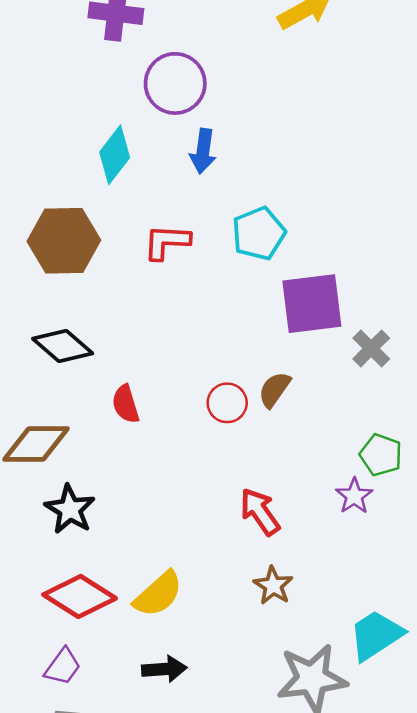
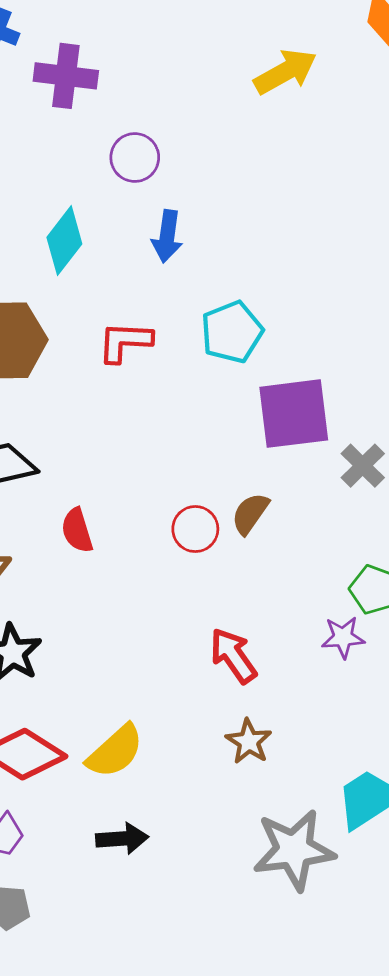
purple circle: (175, 83) -> (135, 158), size x0.7
purple star: (354, 496) -> (343, 637), turned 30

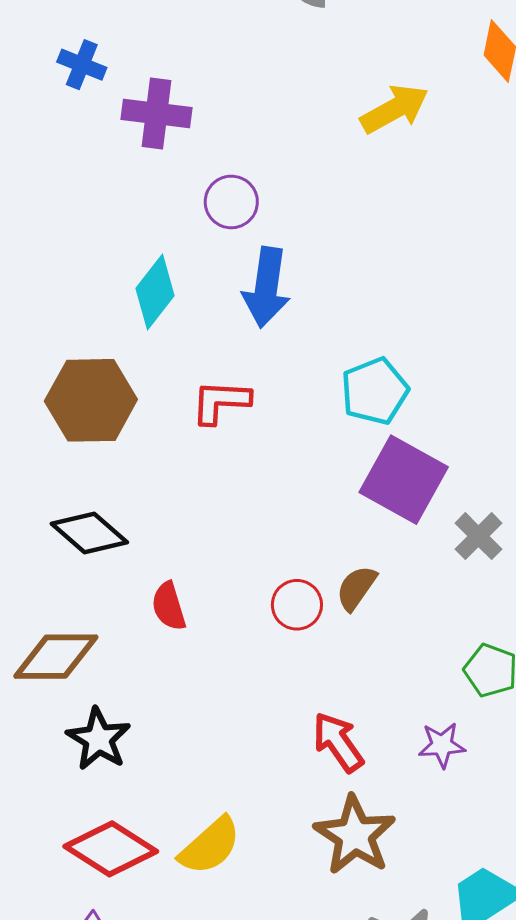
blue arrow: (167, 236) -> (266, 287), size x1.4
cyan pentagon: (232, 332) -> (375, 391), moved
purple square: (294, 414) -> (404, 480), turned 36
purple star: (343, 637) -> (442, 745), moved
brown star: (249, 741) -> (355, 835), size x1.6

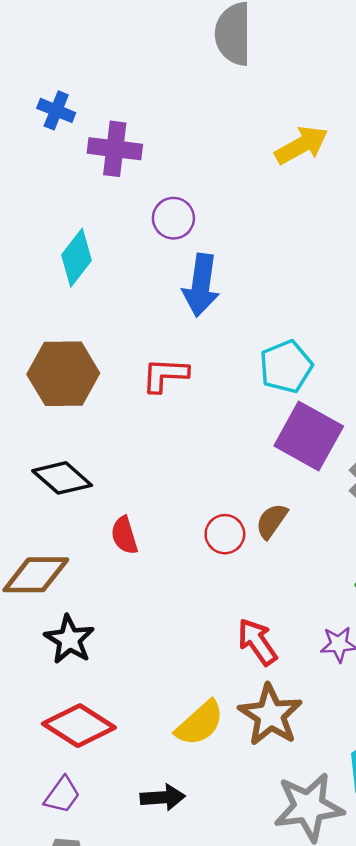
cyan diamond: (155, 292) -> (76, 258), moved
yellow semicircle: (210, 846) -> (200, 723), moved

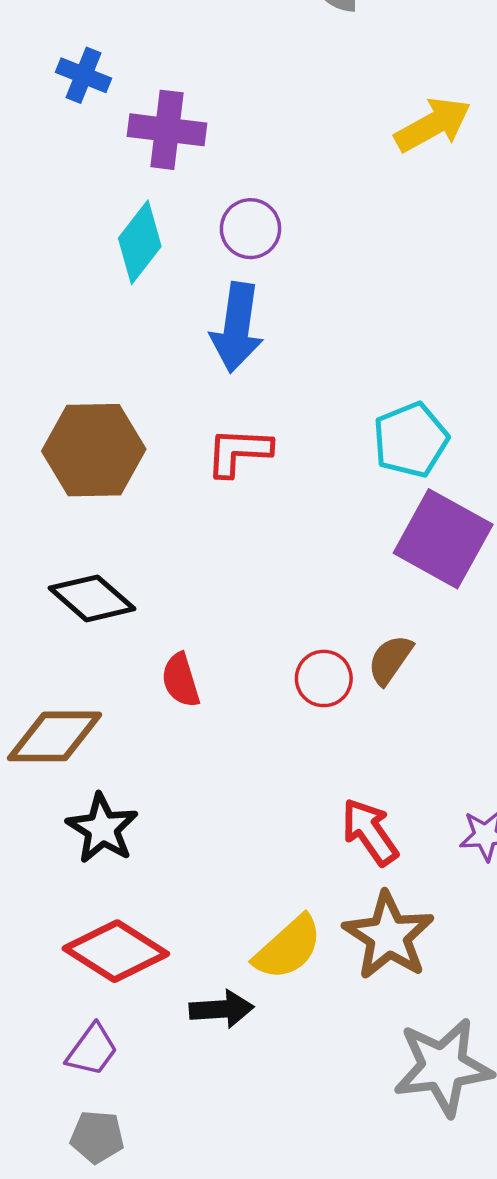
cyan diamond: (76, 258) -> (140, 242), moved
blue arrow: (201, 285) -> (237, 327), moved
black arrow: (163, 797) -> (222, 1009), moved

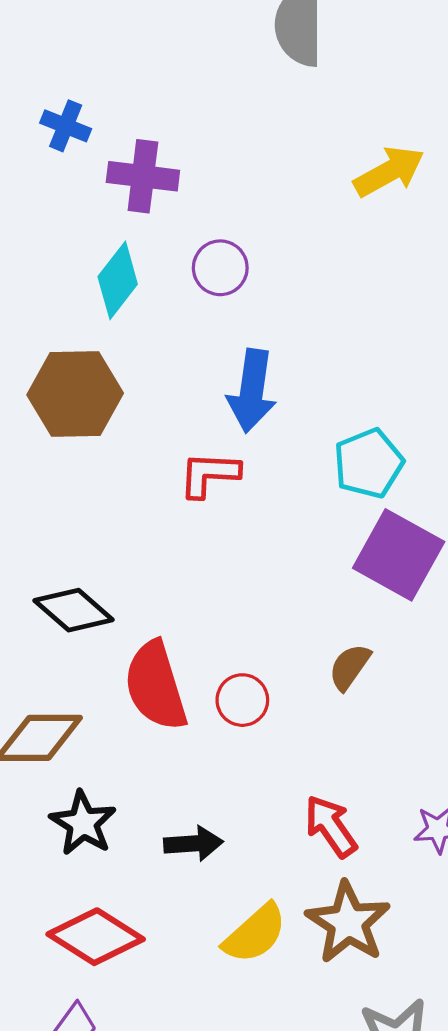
blue arrow: (237, 327) -> (252, 391), moved
brown hexagon: (94, 450) -> (75, 394), moved
red circle: (324, 678) -> (242, 700), moved
red semicircle: (181, 680) -> (156, 686), size x1.8
black arrow: (222, 1009) -> (193, 844), moved

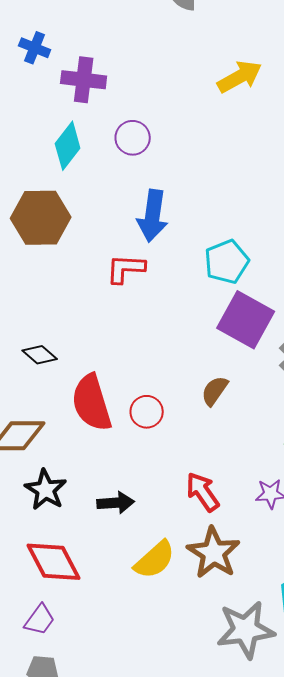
black diamond: (74, 610) -> (40, 355), size x0.7
red diamond: (96, 937) -> (54, 562), turned 30

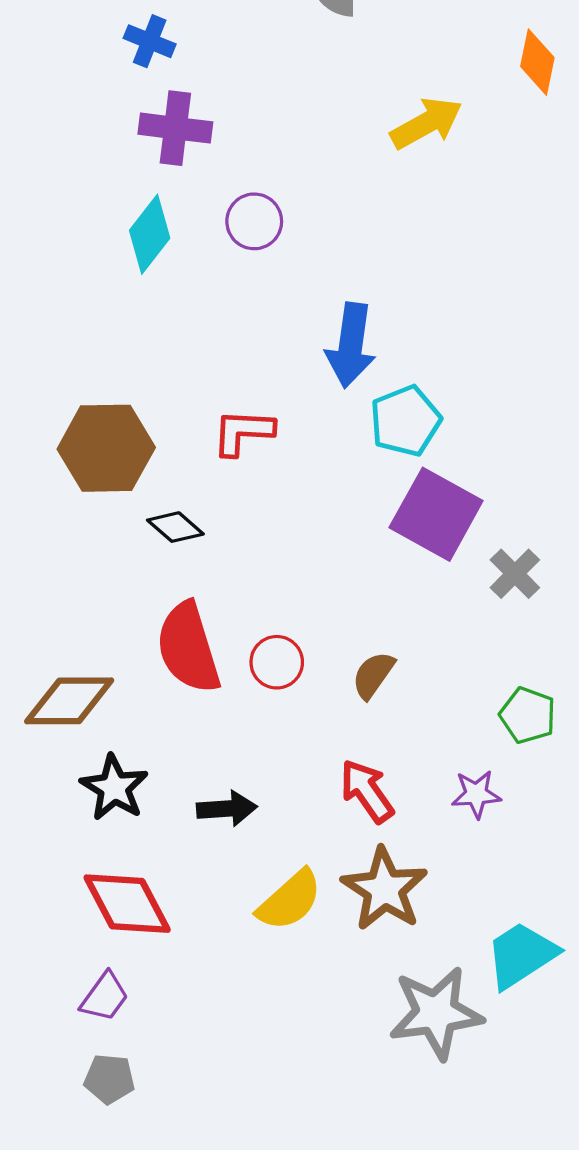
blue cross: (35, 48) -> (150, 41), moved
blue arrow: (153, 216) -> (351, 345), moved
brown hexagon: (41, 218) -> (106, 448), moved
black diamond: (40, 355) -> (175, 527), moved
brown semicircle: (215, 391) -> (373, 675), moved

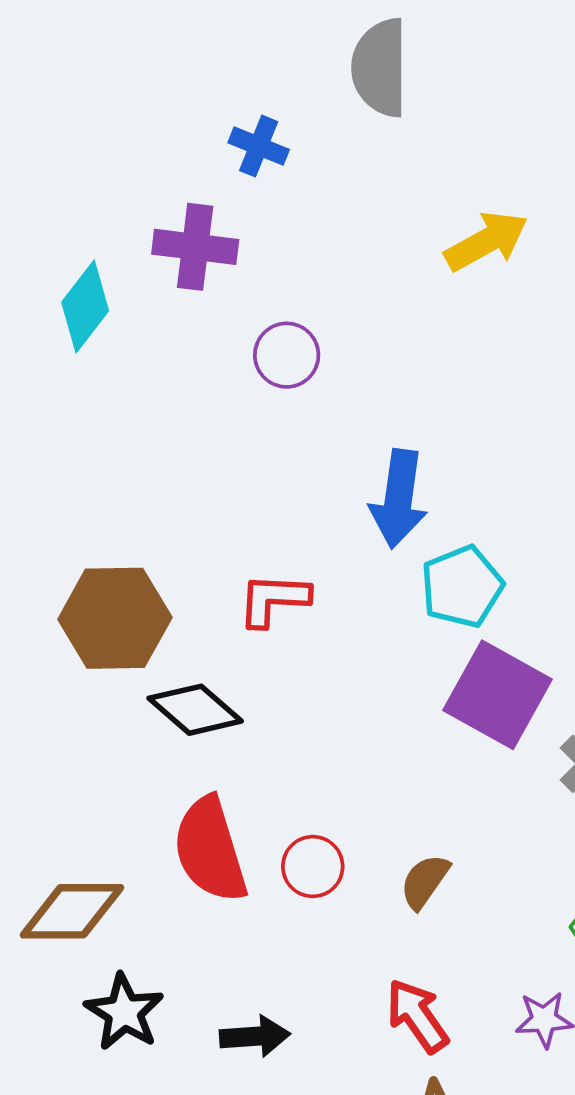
blue cross: (150, 41) -> (259, 146), moved
cyan diamond: (150, 234) -> (85, 307), moved
black diamond: (175, 527) -> (195, 710), size x1.4

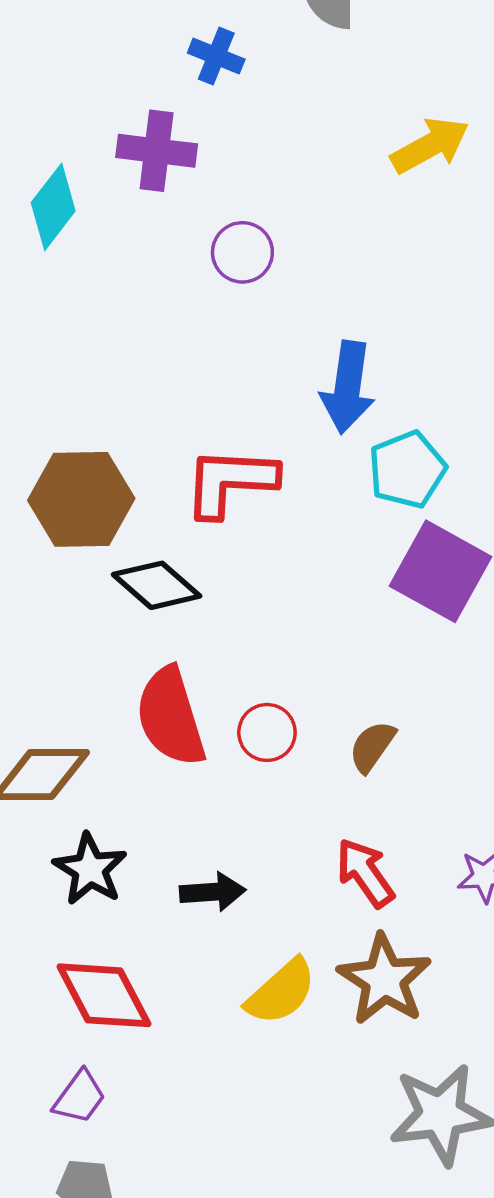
red L-shape: (274, 600) -> (230, 482), size x1.4

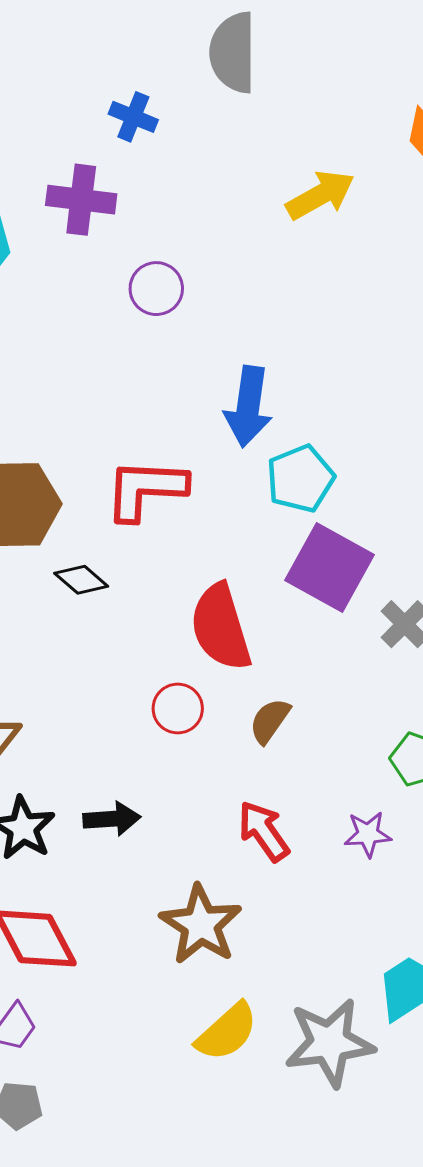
black diamond: (157, 585) -> (81, 580), size x0.7
red semicircle: (171, 717) -> (221, 627), moved
black arrow: (213, 892) -> (112, 819), moved
brown star: (384, 980) -> (201, 925), moved
yellow semicircle: (281, 992) -> (227, 1032), moved

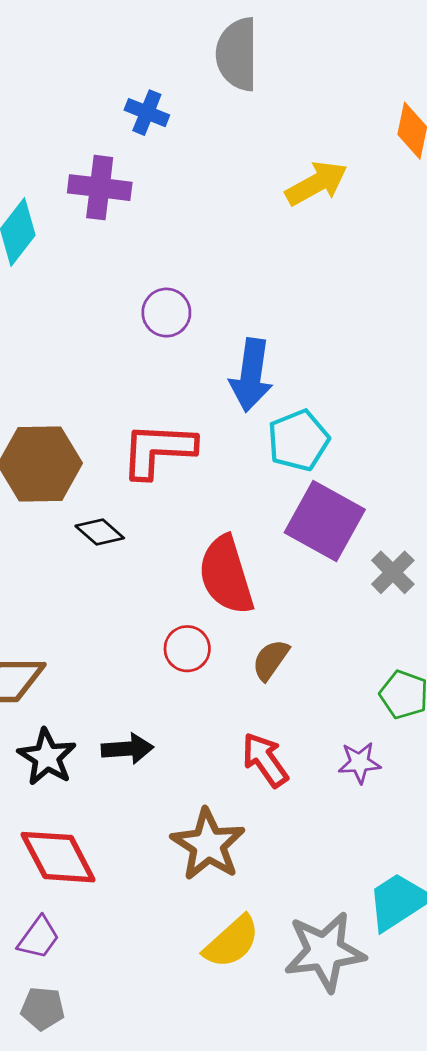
purple circle: (156, 289) -> (166, 313), moved

